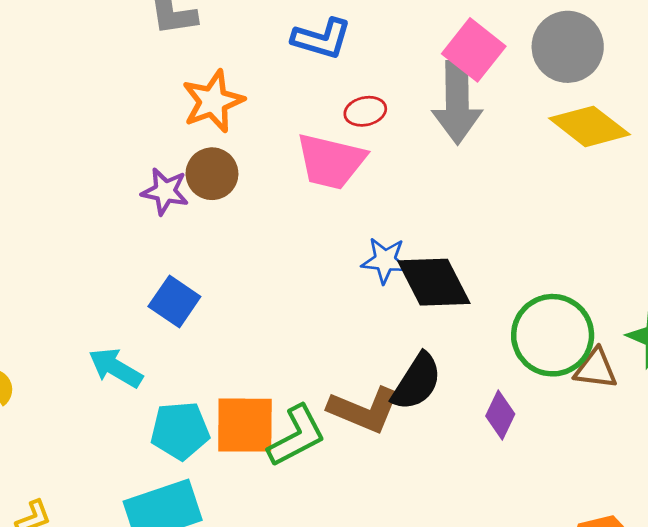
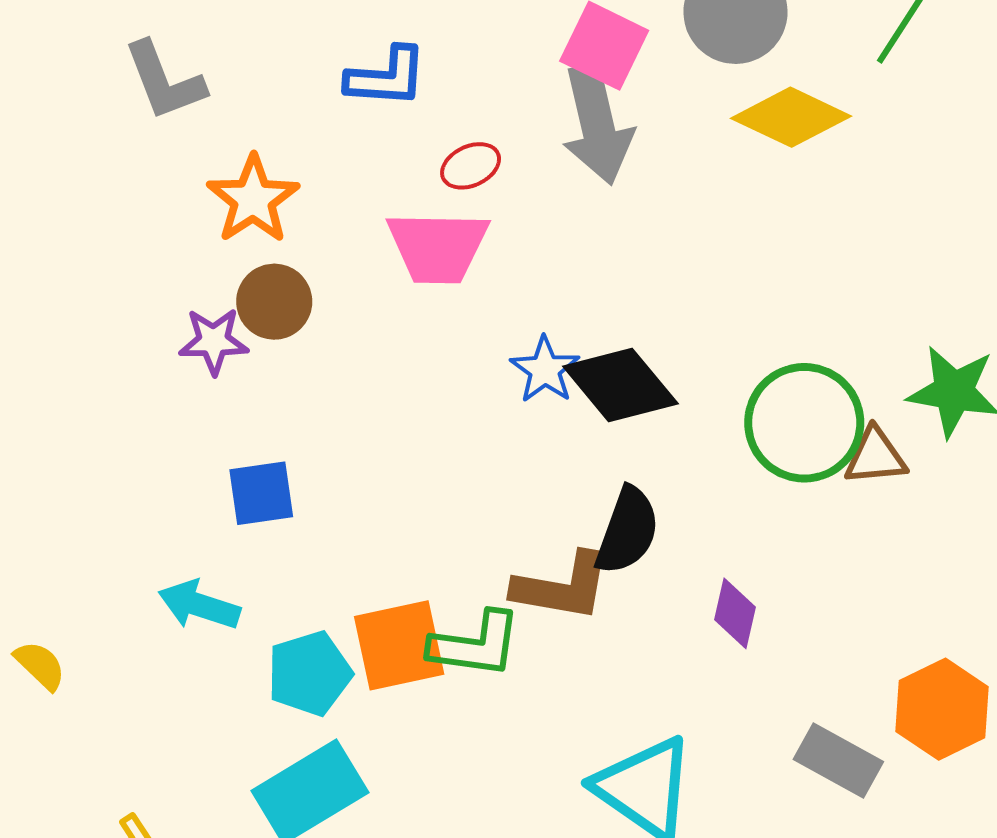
blue star: (385, 260) -> (545, 370), turned -30
blue square: (174, 301) -> (261, 493), turned -30
purple diamond: (500, 415) -> (735, 613), moved
green L-shape: (297, 436) -> (475, 645), turned 48

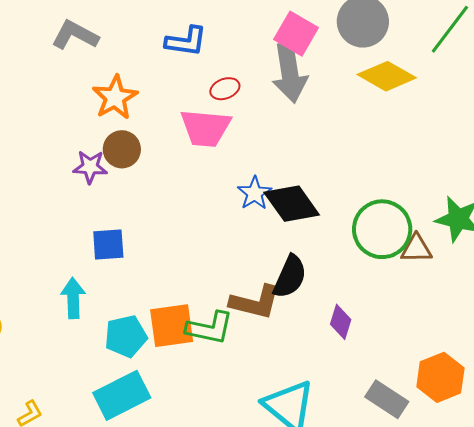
gray L-shape: (164, 81) -> (75, 35), turned 135
cyan arrow: (199, 605) -> (73, 298), turned 66

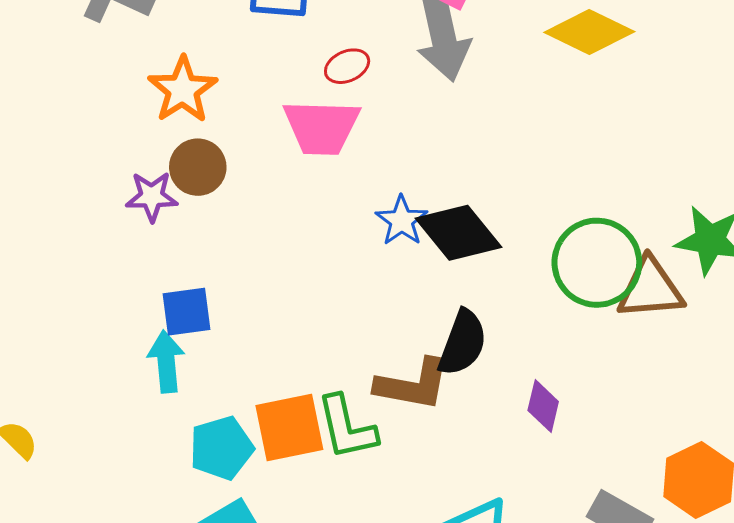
brown triangle: (416, 249) -> (650, 289), size x1.4
cyan arrow: (73, 298) -> (166, 362), moved
green L-shape: (210, 328) -> (347, 428), turned 69

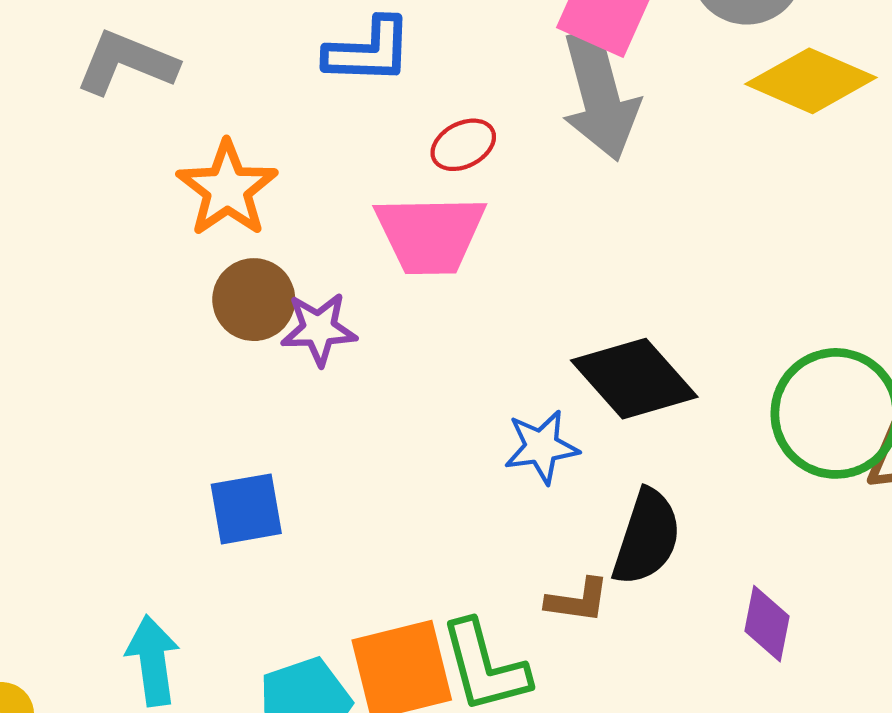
purple star: (152, 196) -> (319, 329), moved
blue star: (402, 221) -> (541, 447), moved, turned 30
cyan arrow: (166, 362) -> (153, 661), moved
brown L-shape: (413, 385) -> (578, 600), size x0.6

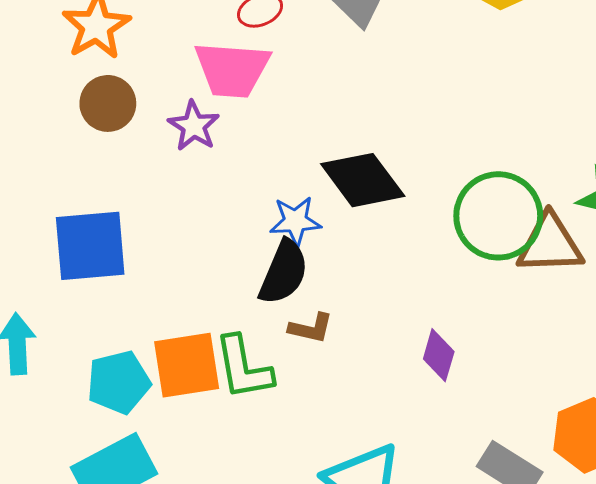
purple star: (319, 329) -> (194, 126), moved, turned 30
blue square: (246, 509) -> (90, 246), size x1.5
black semicircle: (647, 537) -> (284, 272), moved

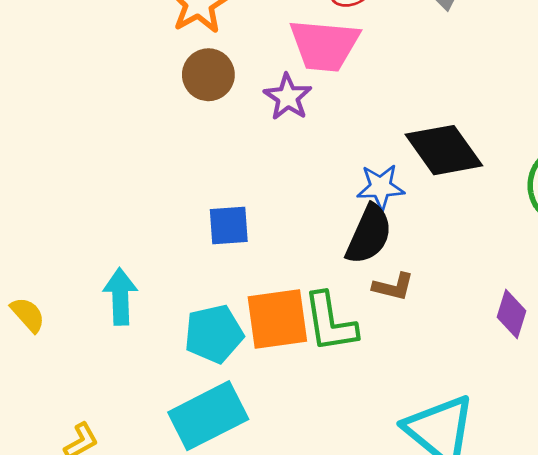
blue square: (90, 246) -> (229, 226), moved, size x0.6

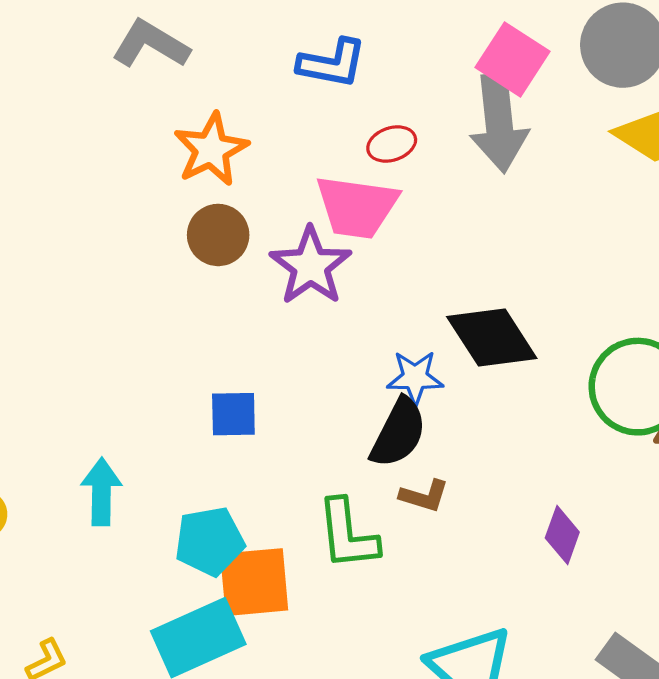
purple star: (288, 97) -> (311, 266), size x1.4
orange square: (277, 319) -> (254, 582), moved

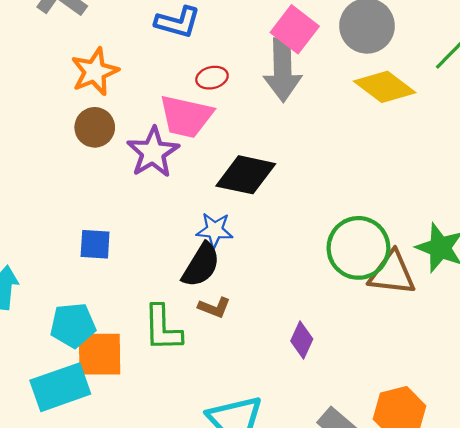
black diamond: (492, 338) -> (246, 175), moved, turned -50

